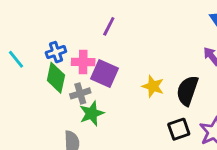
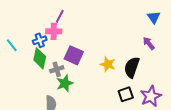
purple line: (109, 26) -> (60, 16), moved
pink cross: (83, 62) -> (54, 31), moved

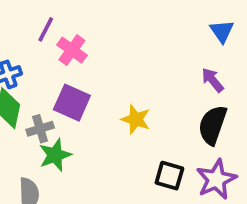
pink cross: (54, 31) -> (72, 50), moved, turned 35
black semicircle: (132, 67) -> (213, 125), moved
black square: (126, 94) -> (169, 176), turned 35

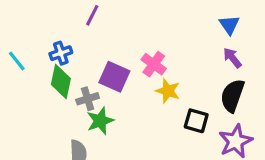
blue triangle: (222, 31) -> (229, 25), moved
pink cross: (72, 50) -> (154, 64), moved
black square: (169, 176) -> (196, 121), moved

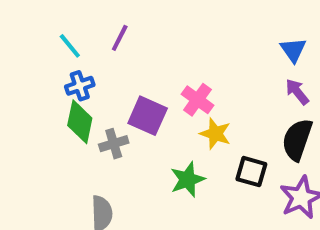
cyan line: (17, 61) -> (70, 46), moved
green star: (100, 121) -> (187, 180), moved

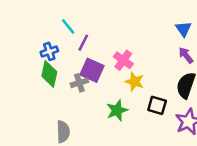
purple line: (120, 38) -> (83, 43), moved
cyan line: (70, 46) -> (68, 26), moved
gray cross: (114, 144) -> (79, 83), moved

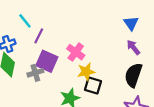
yellow star: (135, 82) -> (86, 72), turned -30
black square: (157, 105) -> (93, 85), moved

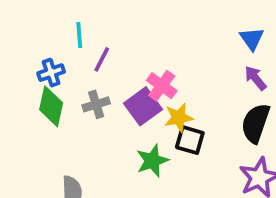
cyan line: (25, 21) -> (79, 35), turned 35
purple square: (47, 61) -> (143, 106), moved, turned 30
gray cross: (35, 73) -> (96, 104), moved

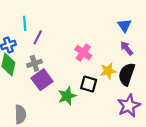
pink cross: (162, 86) -> (83, 53), moved
purple square: (143, 106) -> (42, 80), moved
yellow star: (179, 118) -> (108, 71), moved

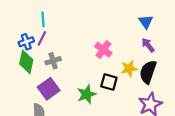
purple line: (38, 37) -> (42, 38), moved
purple square: (42, 80) -> (49, 89), moved

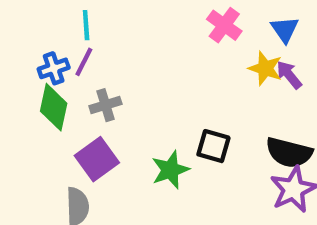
pink cross: (103, 50) -> (224, 25), moved
yellow star: (129, 69) -> (265, 68), moved, turned 30
black semicircle: (148, 72) -> (289, 153), moved, turned -95

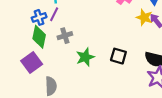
purple square: (97, 159) -> (32, 62), moved
green star: (170, 170) -> (85, 57), moved

